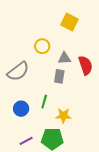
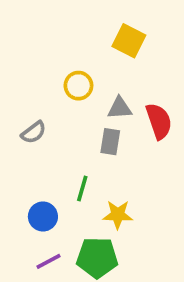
gray semicircle: (18, 71) -> (34, 132), size x0.6
blue circle: (21, 109) -> (43, 216), moved

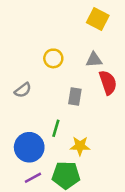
yellow square: (129, 41) -> (98, 19), moved
gray triangle: (120, 108) -> (94, 60), moved
blue circle: (43, 216) -> (29, 147), size x1.5

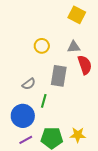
gray semicircle: (23, 90) -> (29, 84), moved
gray rectangle: (75, 96) -> (59, 76), size x1.5
yellow star: (80, 146) -> (78, 135), moved

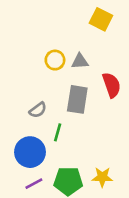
gray triangle: (74, 47) -> (80, 61), moved

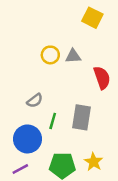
gray rectangle: (77, 99) -> (82, 117), moved
yellow star: (102, 177) -> (94, 162), turned 30
purple line: (34, 184) -> (20, 169), moved

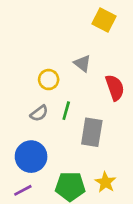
yellow circle: (50, 55) -> (49, 80), moved
gray triangle: (73, 56) -> (82, 63), turned 42
green line: (53, 121) -> (66, 111), moved

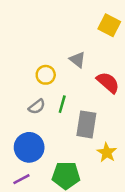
yellow square: (104, 20) -> (109, 25), moved
red semicircle: (115, 88) -> (108, 82), turned -30
yellow star: (105, 182) -> (107, 152), moved

